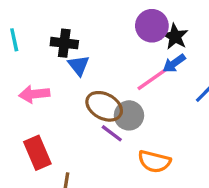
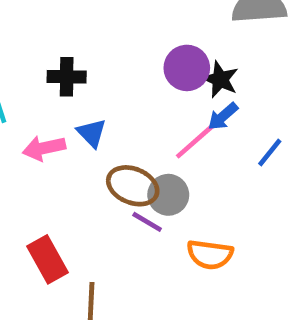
black cross: (64, 43) -> (67, 77), moved
pink arrow: (34, 94) -> (44, 148), moved

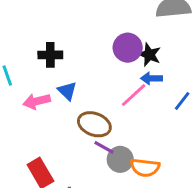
blue arrow: (223, 116) -> (152, 78), turned 42
gray circle: (168, 195) -> (120, 159), moved

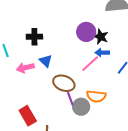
purple line: (104, 147) -> (70, 99), turned 40
orange semicircle: (145, 168) -> (96, 96), moved

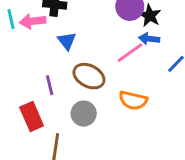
pink arrow: (25, 68) -> (33, 21), moved
purple line: (70, 99) -> (50, 85), moved
gray circle: (81, 107) -> (84, 114), moved

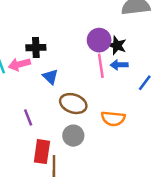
pink line: (130, 53) -> (101, 66), moved, turned -55
purple line: (50, 85) -> (28, 117), moved
red rectangle: (32, 116) -> (42, 152), moved, turned 40

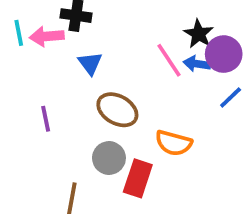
purple circle: (99, 40) -> (224, 54), moved
pink line: (101, 66) -> (169, 60), turned -35
red rectangle: (42, 152) -> (138, 178), moved

